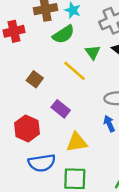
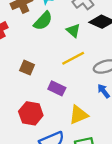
yellow line: (75, 71) -> (73, 58), moved, turned -55

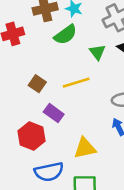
yellow line: (73, 58) -> (76, 83), moved
purple rectangle: (57, 88) -> (54, 113), moved

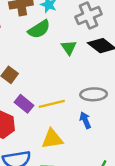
yellow line: (76, 83) -> (52, 104), moved

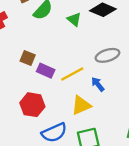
purple rectangle: (24, 104) -> (46, 71), moved
blue arrow: (85, 120) -> (98, 84), moved

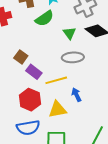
gray ellipse: (107, 55) -> (73, 57), moved
red hexagon: (32, 105) -> (30, 100), moved

